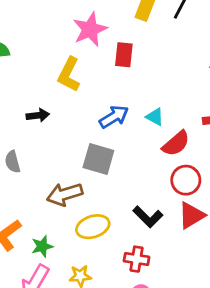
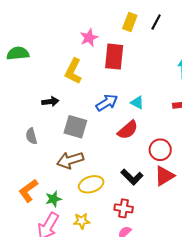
pink star: (90, 29) -> (89, 38), size x0.7
red rectangle: (124, 55) -> (114, 57), size x1.4
red semicircle: (176, 144) -> (128, 130), moved
gray square: (98, 159) -> (75, 127), moved

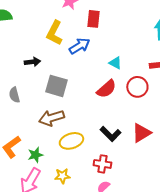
red rectangle: (114, 57) -> (93, 19), size x0.7
blue arrow: (107, 103) -> (79, 46), moved
red circle: (160, 150) -> (137, 87), moved

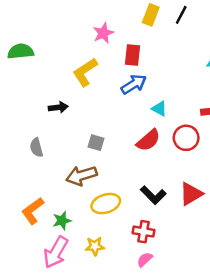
yellow L-shape: (54, 33) -> (85, 72), turned 30
blue arrow: (79, 46) -> (134, 84), moved
gray square: (56, 86) -> (96, 143), moved, size x0.6

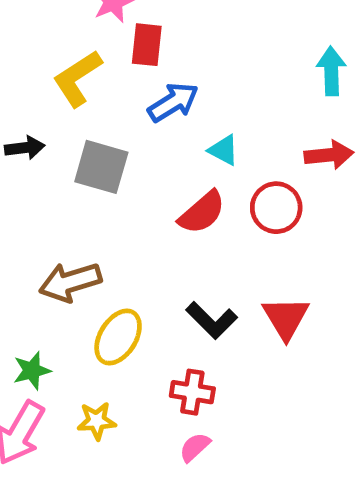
red rectangle: (133, 55) -> (147, 45), moved
gray square: (96, 143) -> (101, 167), moved, size x1.6
red triangle: (191, 194) -> (286, 318), turned -30
yellow ellipse: (106, 204) -> (118, 337), turned -40

